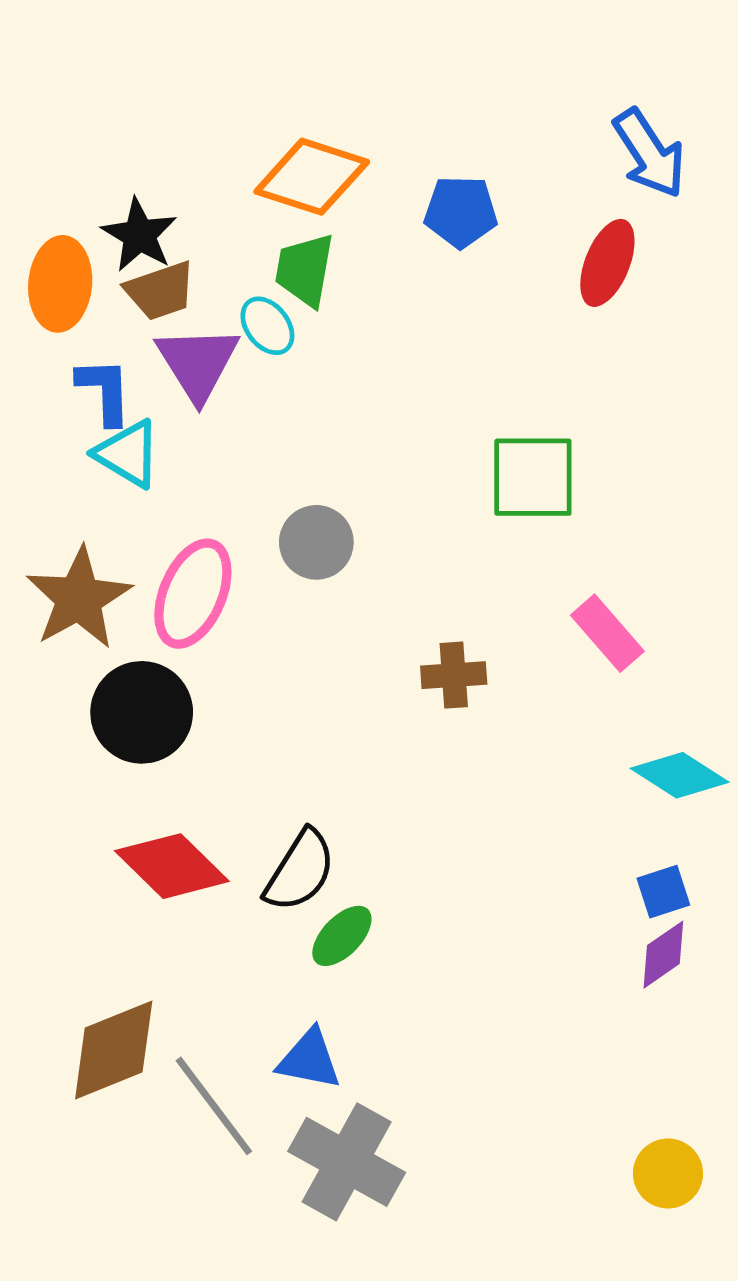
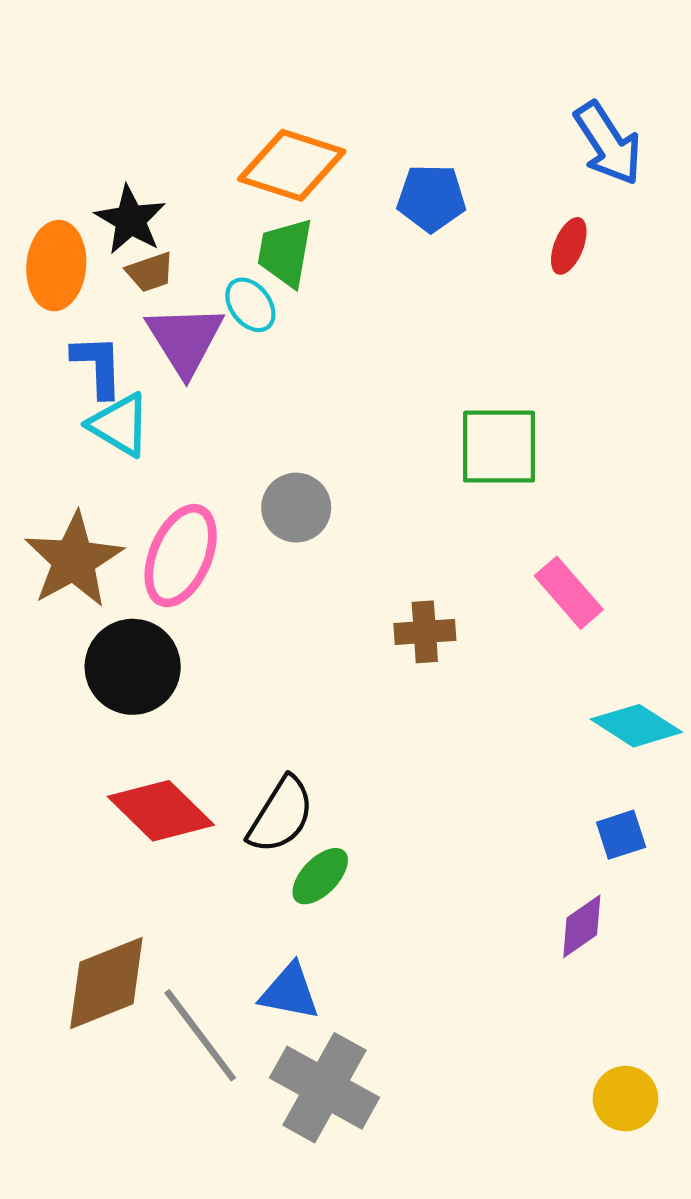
red ellipse: (607, 263) -> (569, 246), size x0.7
brown trapezoid: (160, 291) -> (150, 272), size x0.7
purple diamond: (663, 955) -> (582, 926), moved

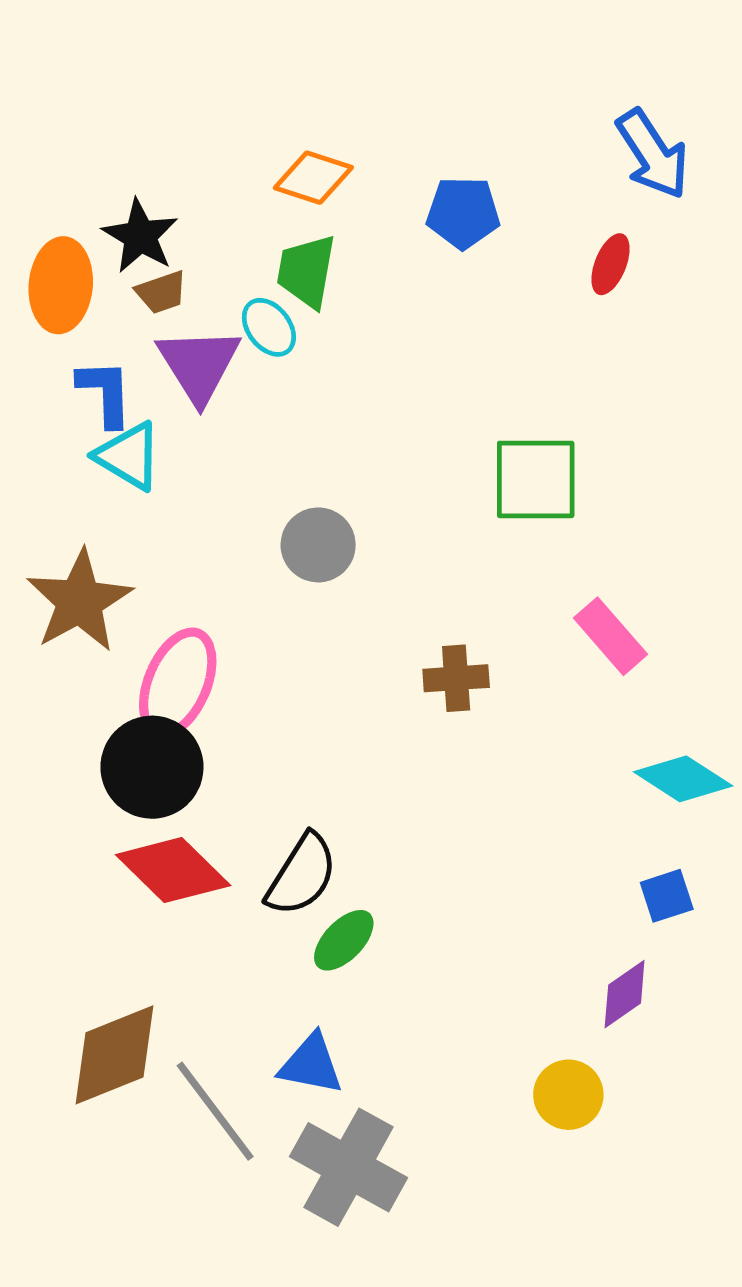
orange diamond: (292, 165) -> (313, 178), size x0.7
pink ellipse: (181, 556) -> (178, 683), moved
black circle: (133, 667) -> (152, 767), moved
yellow circle: (625, 1099) -> (568, 1095), moved

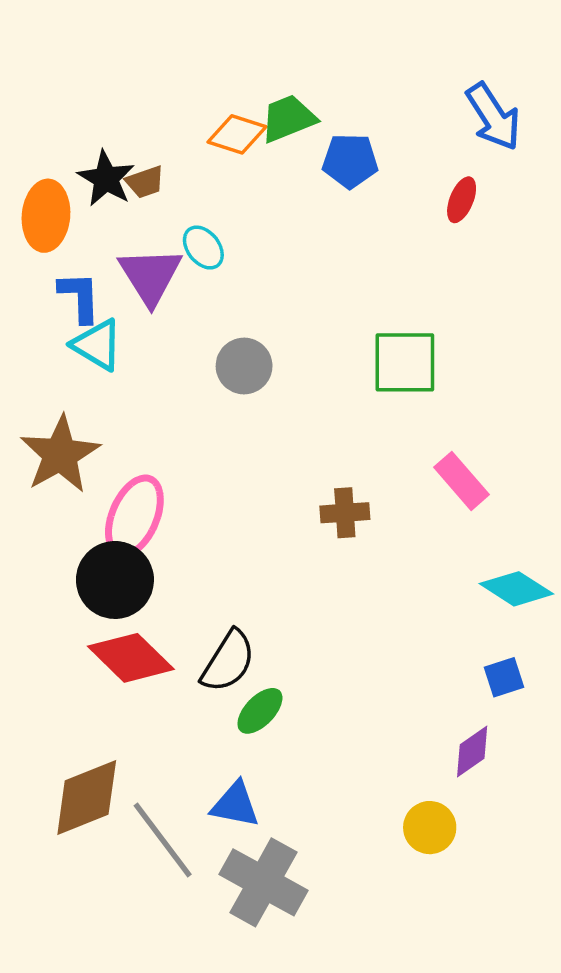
green trapezoid: (306, 271) -> (288, 118), moved, turned 58
brown trapezoid: (161, 292) -> (145, 182), moved
gray circle: (318, 545) -> (244, 366), moved

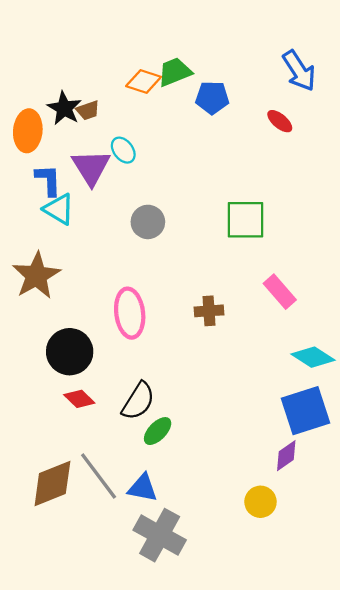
red ellipse: (462, 200) -> (280, 121), turned -72
pink ellipse: (134, 516) -> (130, 313), moved, turned -30
red diamond: (131, 658) -> (79, 399), size x0.6
blue square: (504, 677) -> (306, 411), size x2.0
gray line: (163, 840) -> (99, 476), moved

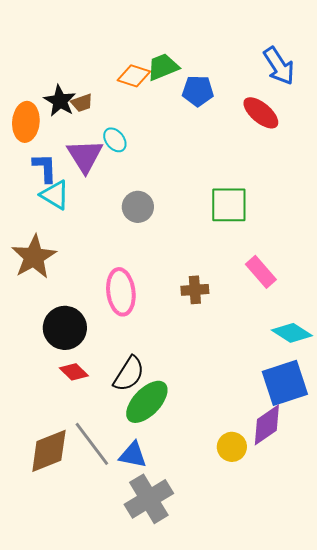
red ellipse: (280, 121) -> (261, 113), size x1.5
green ellipse: (158, 431) -> (147, 402), size x1.6
purple diamond: (286, 456) -> (267, 425), size x1.4
yellow circle: (260, 502) -> (232, 447), moved
gray cross: (160, 535) -> (149, 499), turned 30

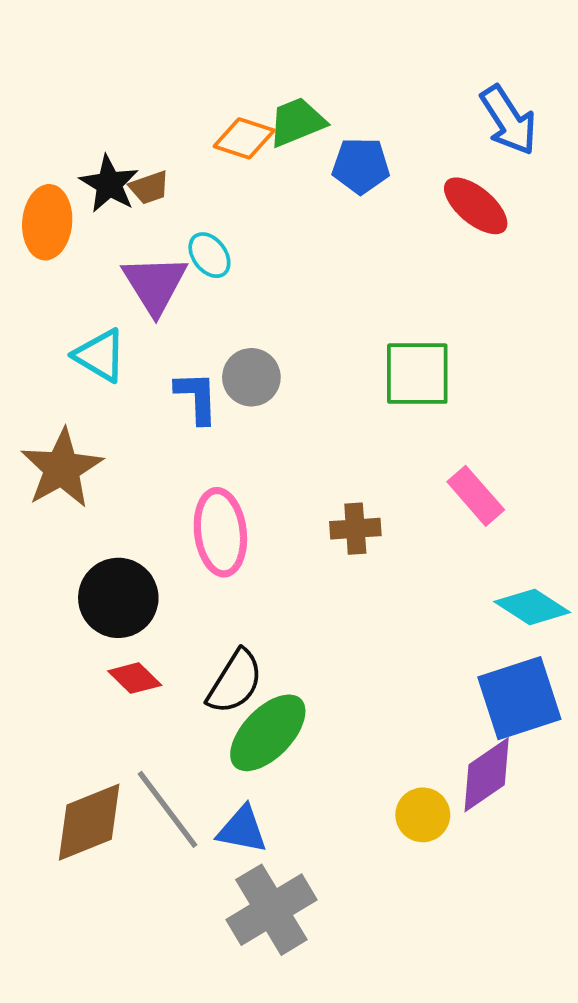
blue L-shape: (45, 168) -> (197, 397), moved

